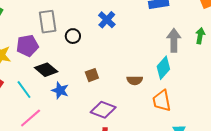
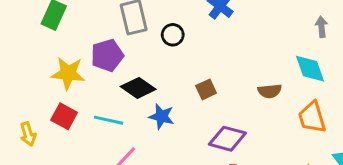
gray arrow: (174, 40) -> (321, 27), size x0.6
cyan diamond: (163, 68) -> (310, 69), turned -55
cyan line: (24, 90) -> (109, 120), turned -36

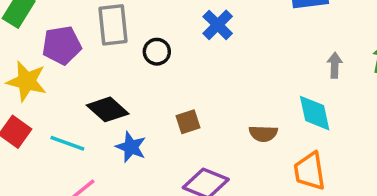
purple pentagon: (107, 55) -> (62, 45), moved

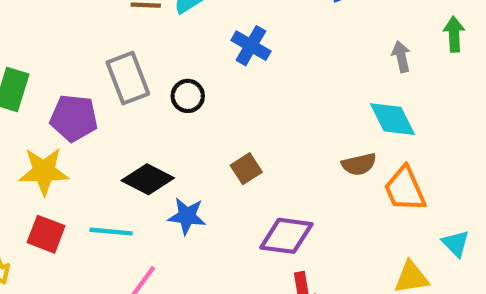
purple pentagon: (62, 45) -> (74, 118), turned 30
brown semicircle: (263, 133) -> (359, 164), moved

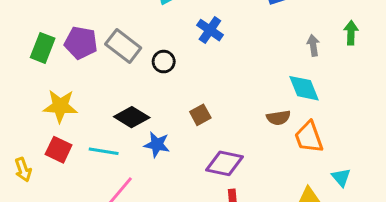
gray rectangle: (128, 78) -> (123, 46), turned -36
purple pentagon: (74, 118) -> (81, 43), moved

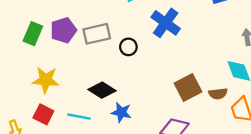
blue cross: (210, 30) -> (166, 23), size x1.4
purple pentagon: (81, 43) -> (63, 30), turned -30
gray rectangle: (123, 46) -> (97, 34), turned -52
brown square: (200, 115) -> (188, 87), moved, size x1.6

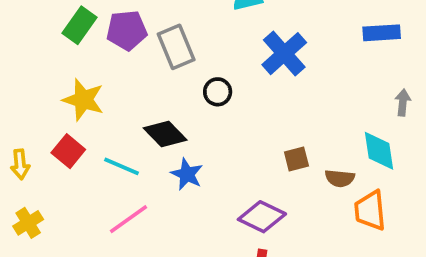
gray rectangle: (97, 34) -> (176, 47), turned 68
black circle: (128, 47) -> (218, 92), moved
brown square: (188, 87) -> (296, 159), size x0.6

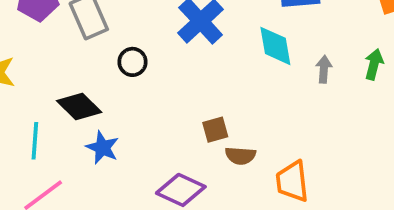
cyan diamond: (379, 151) -> (275, 46), moved
cyan line: (122, 166) -> (35, 141), turned 72
brown semicircle: (340, 178) -> (240, 156), moved

